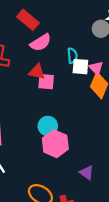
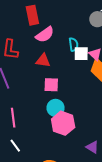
red rectangle: (28, 20) -> (32, 15), turned 42
pink square: (46, 82) -> (51, 85), moved

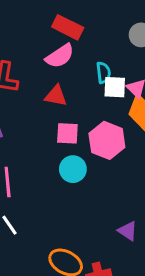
red rectangle: (32, 15) -> (68, 27), moved, turned -54
pink hexagon: (63, 123) -> (107, 140), moved

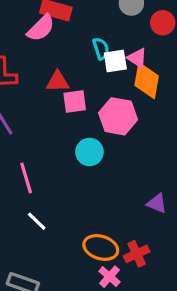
pink semicircle: (60, 56) -> (41, 28), moved
pink square: (67, 133) -> (75, 101), moved

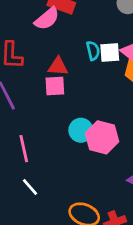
cyan semicircle: (101, 49) -> (93, 51), moved
pink square: (75, 101) -> (55, 86), moved
pink hexagon: (118, 116) -> (102, 137), moved

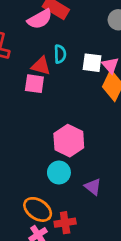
cyan semicircle: (93, 51) -> (60, 54), moved
cyan circle: (81, 130) -> (59, 173), moved

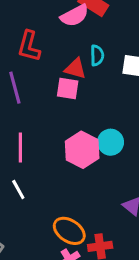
pink hexagon: (69, 141) -> (82, 150), moved
cyan circle: (59, 173) -> (111, 142), moved

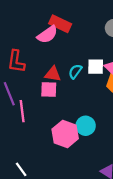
cyan semicircle: (97, 55) -> (75, 71), moved, turned -136
pink line: (20, 148) -> (22, 111), moved

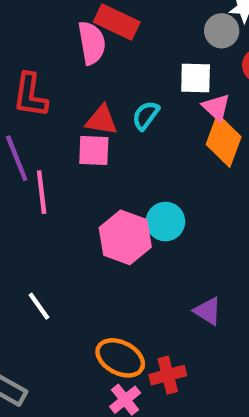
pink semicircle: (47, 35) -> (92, 43), turned -65
white square: (96, 67) -> (196, 78), moved

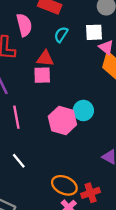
pink semicircle: (92, 43) -> (24, 25), moved
cyan semicircle: (146, 115) -> (61, 35), moved
pink line: (42, 192) -> (16, 117), moved

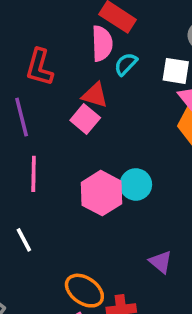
pink semicircle: (24, 25) -> (102, 43), moved
pink square: (42, 75) -> (85, 119), turned 30

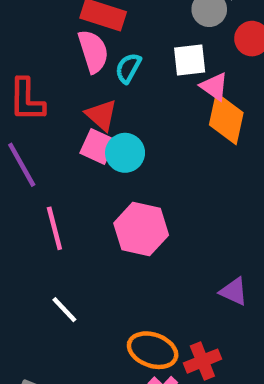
red triangle: (95, 95) -> (101, 115), turned 40
cyan circle: (136, 184) -> (125, 153), moved

